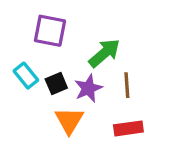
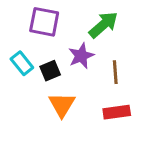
green arrow: (104, 53) -> (103, 25), moved
purple star: (88, 88) -> (81, 56), moved

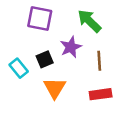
green arrow: (103, 25) -> (89, 21), turned -95
cyan rectangle: (22, 63) -> (19, 68), moved

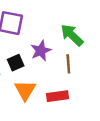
green arrow: (89, 21) -> (72, 35), moved
red rectangle: (101, 94) -> (58, 96), moved

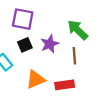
black square: (16, 63) -> (25, 45), moved
orange triangle: (25, 90) -> (36, 79), turned 36

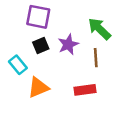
orange triangle: (36, 79) -> (38, 87), moved

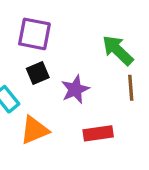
purple star: (68, 44) -> (75, 89), moved
brown line: (96, 58) -> (131, 88), moved

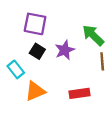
black square: (38, 73) -> (37, 51), turned -35
purple star: (75, 89) -> (65, 50), moved

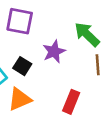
black square: (37, 51) -> (22, 66), moved
red rectangle: (79, 93) -> (71, 102), turned -60

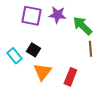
purple star: (54, 52) -> (57, 15), moved, turned 30
orange triangle: (20, 99) -> (42, 72), moved, turned -30

